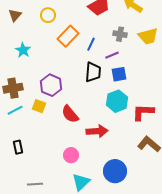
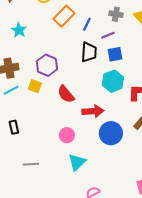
blue circle: (115, 171) -> (111, 133), moved

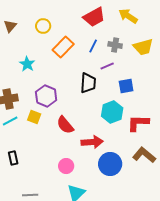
blue line: (87, 24) -> (93, 46), moved
cyan star: (19, 30) -> (27, 64), moved
blue square: (115, 54) -> (126, 86), moved

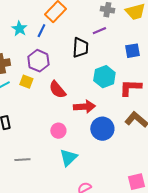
blue line: (93, 46) -> (41, 31), moved
blue square: (126, 86) -> (132, 51), moved

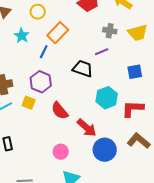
cyan star: (19, 29) -> (22, 36), moved
black trapezoid: (80, 48) -> (83, 69), turned -75
red arrow: (84, 107) -> (87, 128), turned 45

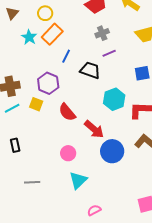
gray cross: (110, 31) -> (102, 33), moved, turned -32
orange rectangle: (58, 33) -> (52, 34), moved
blue line: (44, 52) -> (66, 56), moved

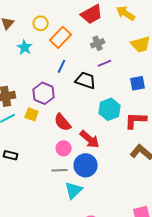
orange rectangle: (52, 34) -> (61, 37), moved
black rectangle: (15, 145) -> (11, 155), turned -64
blue circle: (112, 151) -> (86, 165), moved
pink circle: (68, 153) -> (64, 148), moved
gray line: (32, 182) -> (60, 170), moved

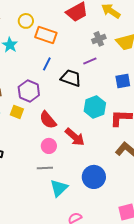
orange rectangle: (61, 37) -> (46, 35), turned 65
gray cross: (98, 43) -> (99, 39), moved
blue circle: (86, 165) -> (94, 177), moved

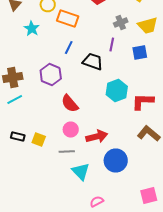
purple line: (90, 61) -> (112, 44), turned -56
blue square: (123, 81) -> (140, 52), moved
yellow square: (17, 112) -> (39, 140), moved
red arrow: (75, 137) -> (97, 136), moved, turned -55
cyan triangle: (59, 188) -> (81, 172), turned -30

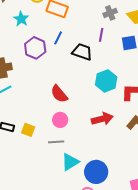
purple hexagon: (51, 74) -> (35, 48), moved
red arrow: (97, 136) -> (102, 119), moved
blue circle: (116, 160) -> (96, 172), moved
cyan triangle: (81, 172) -> (70, 162), turned 42

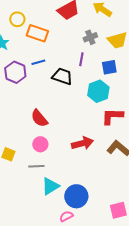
blue line: (58, 38) -> (38, 62), turned 48
cyan hexagon: (106, 81) -> (98, 91), moved

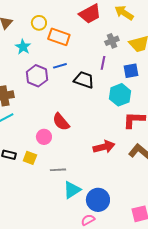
pink circle: (40, 144) -> (44, 137), moved

